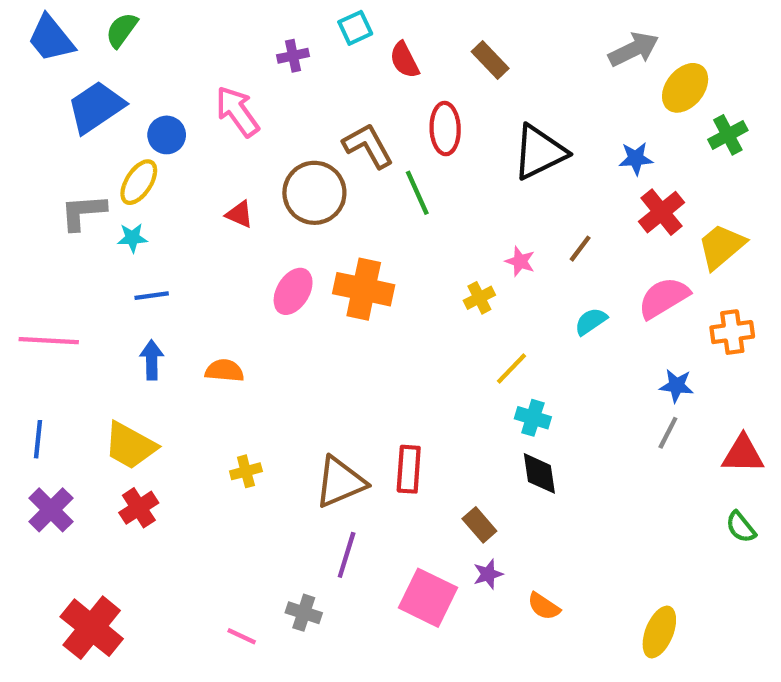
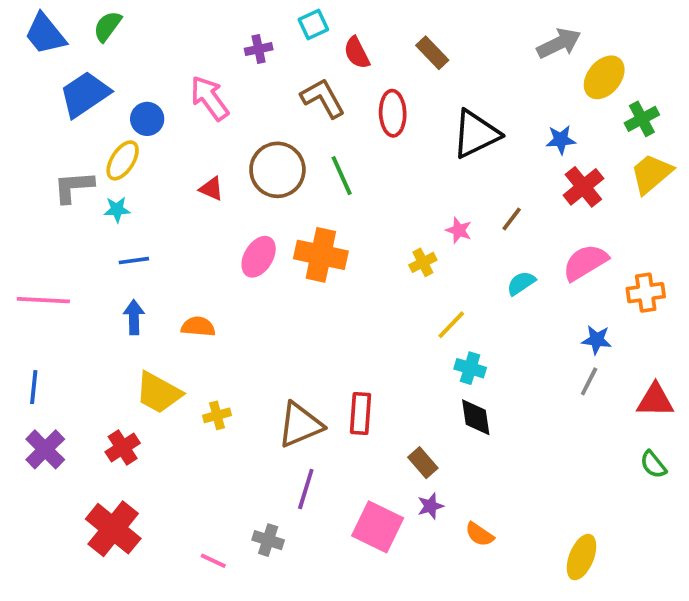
brown L-shape: (368, 146) -> (323, 98), moved
green line: (417, 193) -> (342, 176), moved
yellow trapezoid: (721, 246) -> (651, 174), moved
yellow trapezoid: (130, 446) -> (158, 393), moved
red cross: (92, 628) -> (113, 529), moved

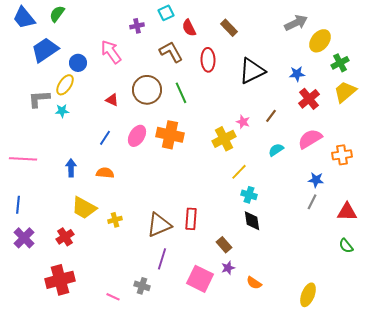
blue line: (134, 261) -> (105, 138), moved, turned -49
yellow cross: (423, 262) -> (224, 139), size x1.6
red cross: (113, 529) -> (60, 280), turned 36

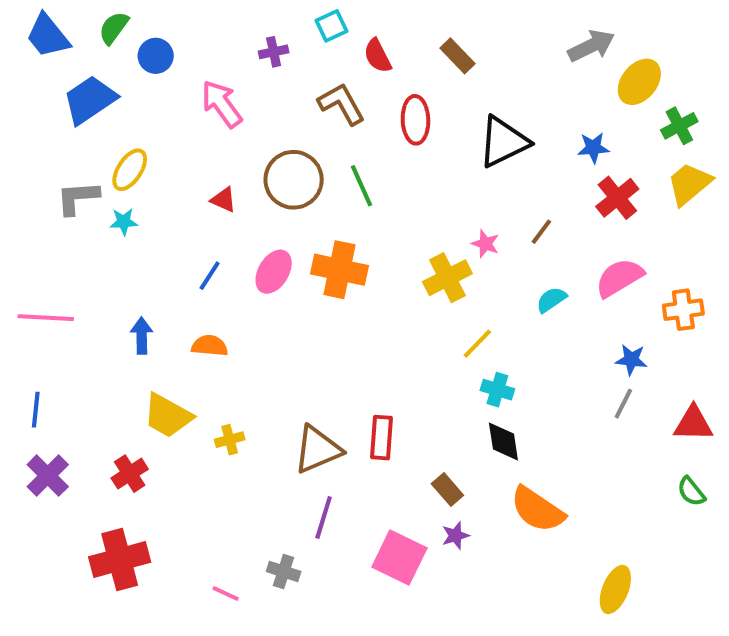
blue circle: (78, 63) -> (156, 56), moved
orange semicircle: (254, 283) -> (537, 510), moved, size x1.8

